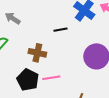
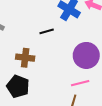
pink line: (51, 78) -> (80, 83), moved

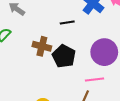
black pentagon: (18, 86) -> (64, 56), moved

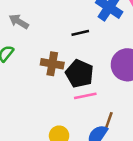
pink line: (94, 79) -> (85, 96), moved

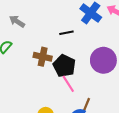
pink line: (85, 96) -> (68, 84), turned 66

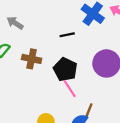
brown cross: (43, 57) -> (32, 59), moved

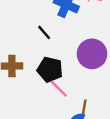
black line: (67, 35) -> (44, 32), turned 72

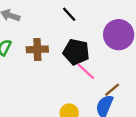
brown line: (84, 108) -> (112, 90), turned 42

